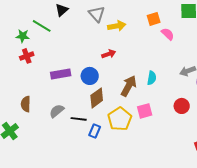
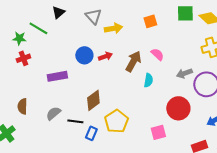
pink semicircle: (168, 34) -> (157, 54), moved
blue circle: (90, 76) -> (84, 55), moved
brown arrow: (129, 86) -> (133, 61), moved
red circle: (182, 106) -> (178, 108), size x1.5
pink square: (145, 111) -> (158, 132), moved

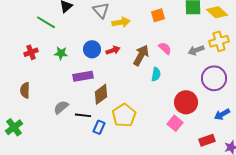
green star: (19, 38) -> (61, 53), moved
gray arrow: (184, 73) -> (196, 50), moved
purple rectangle: (57, 76) -> (83, 76), moved
brown semicircle: (22, 106) -> (25, 90), moved
pink square: (158, 132) -> (175, 123), moved, turned -35

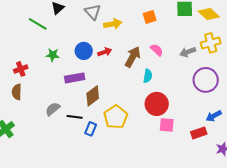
red cross: (31, 52) -> (21, 69), moved
red circle: (186, 102) -> (157, 104), moved
pink square: (175, 123) -> (167, 125), turned -35
red rectangle: (207, 140) -> (199, 133), moved

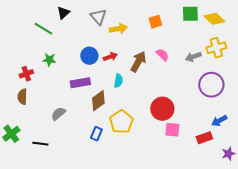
green star: (53, 55) -> (49, 60), moved
cyan semicircle: (148, 76) -> (118, 81), moved
black line: (75, 117) -> (40, 144), moved

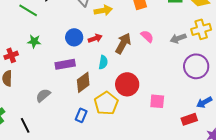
red circle: (162, 109) -> (127, 84), moved
pink square: (172, 130) -> (157, 101), moved
black line: (40, 144) -> (25, 125), turned 56

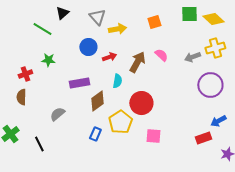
blue circle: (74, 37) -> (88, 47), moved
pink square: (157, 101) -> (153, 136), moved

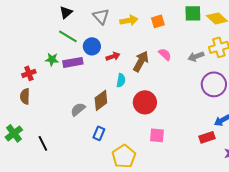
green line: (42, 29) -> (68, 36), moved
yellow arrow: (117, 29) -> (129, 20), moved
purple rectangle: (79, 83) -> (73, 62), moved
gray semicircle: (57, 114) -> (78, 109), moved
yellow pentagon: (120, 122) -> (124, 156), moved

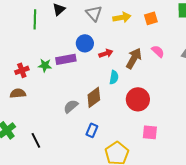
green line: (68, 36) -> (35, 19), moved, turned 60
green star: (52, 59) -> (45, 65), moved
brown semicircle: (25, 96) -> (18, 93), turned 84

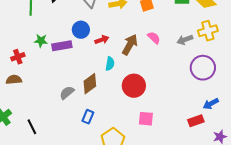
green star: (45, 65) -> (41, 41), moved

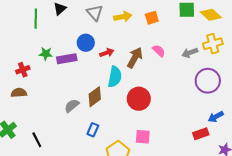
cyan semicircle: (110, 64) -> (115, 77), size x1.5
pink square: (146, 119) -> (143, 137), moved

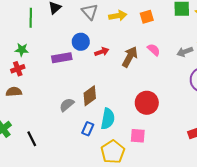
green star: (46, 54) -> (22, 50), moved
cyan semicircle: (115, 77) -> (108, 119), moved
red circle: (139, 99) -> (147, 103), moved

